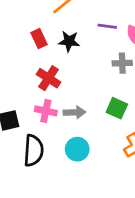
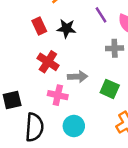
purple line: (107, 26) -> (101, 15), turned 49
pink cross: (46, 111) -> (58, 95), moved
gray arrow: (74, 112) -> (78, 77), moved

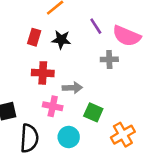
red rectangle: (39, 26) -> (34, 37), turned 42
red cross: (48, 62) -> (43, 73), turned -30
green square: (110, 89) -> (93, 112), moved

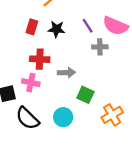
purple line: (96, 26) -> (88, 26), moved
pink cross: (53, 106) -> (31, 83), moved
black semicircle: (29, 138) -> (27, 118), turned 130

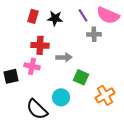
black semicircle: (27, 118) -> (37, 109), moved

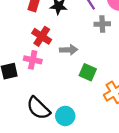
red cross: (40, 45) -> (42, 36), turned 30
cyan circle: (61, 97) -> (65, 116), moved

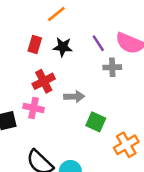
red cross: (42, 36) -> (44, 81), turned 30

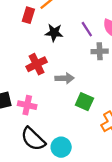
red rectangle: (35, 44) -> (28, 15), moved
pink cross: (34, 108) -> (27, 105), moved

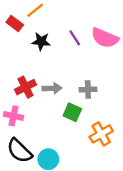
red rectangle: (28, 15) -> (15, 23), turned -70
gray cross: (100, 51) -> (88, 90), moved
red cross: (37, 64) -> (26, 87), moved

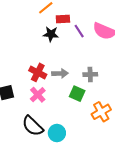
red rectangle: (15, 23) -> (63, 19), moved, turned -40
red cross: (26, 87) -> (38, 72), turned -36
pink cross: (14, 116) -> (38, 95), moved, turned 35

